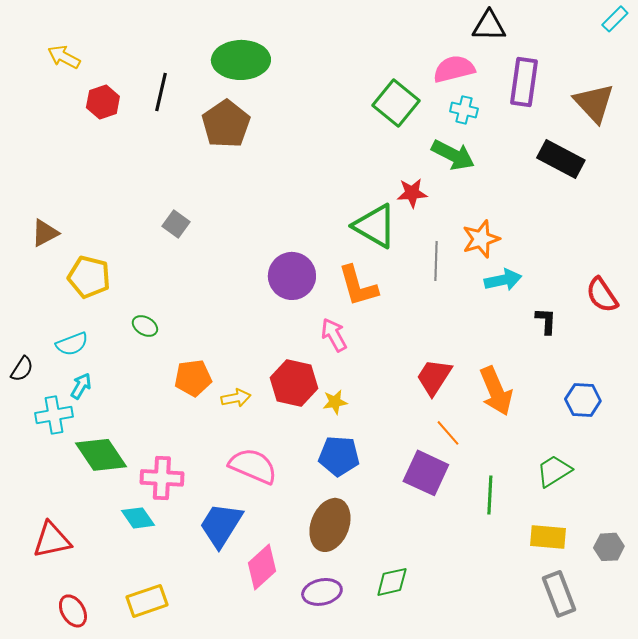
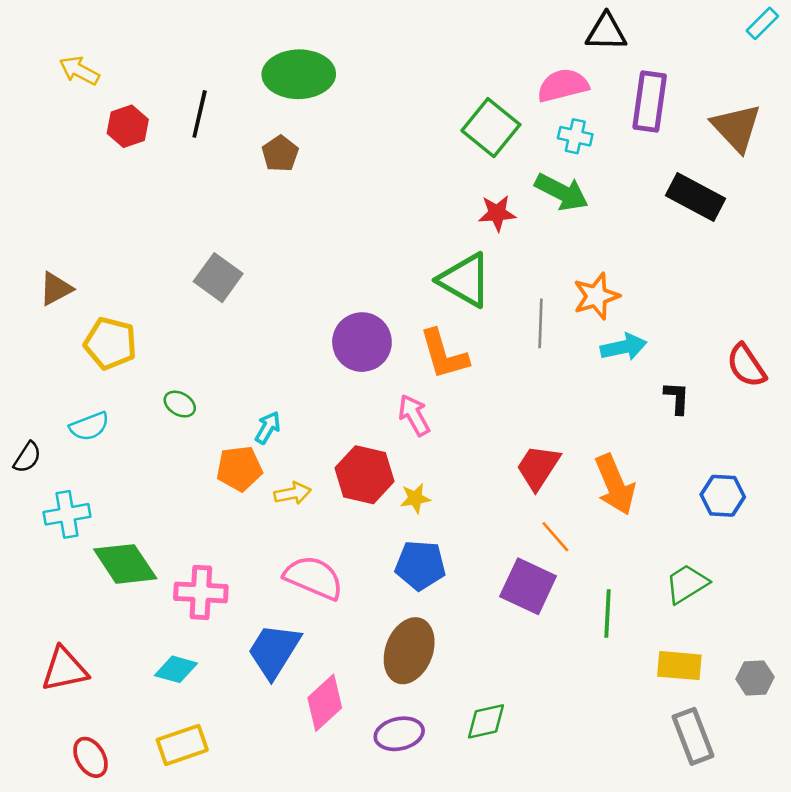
brown pentagon: (226, 124) -> (280, 154), size x0.6
red star: (412, 193) -> (497, 213), moved
gray square: (176, 224) -> (218, 278), size x1.4
cyan arrow: (81, 386) -> (268, 428), moved
cyan diamond: (138, 518) -> (176, 669), moved, turned -40

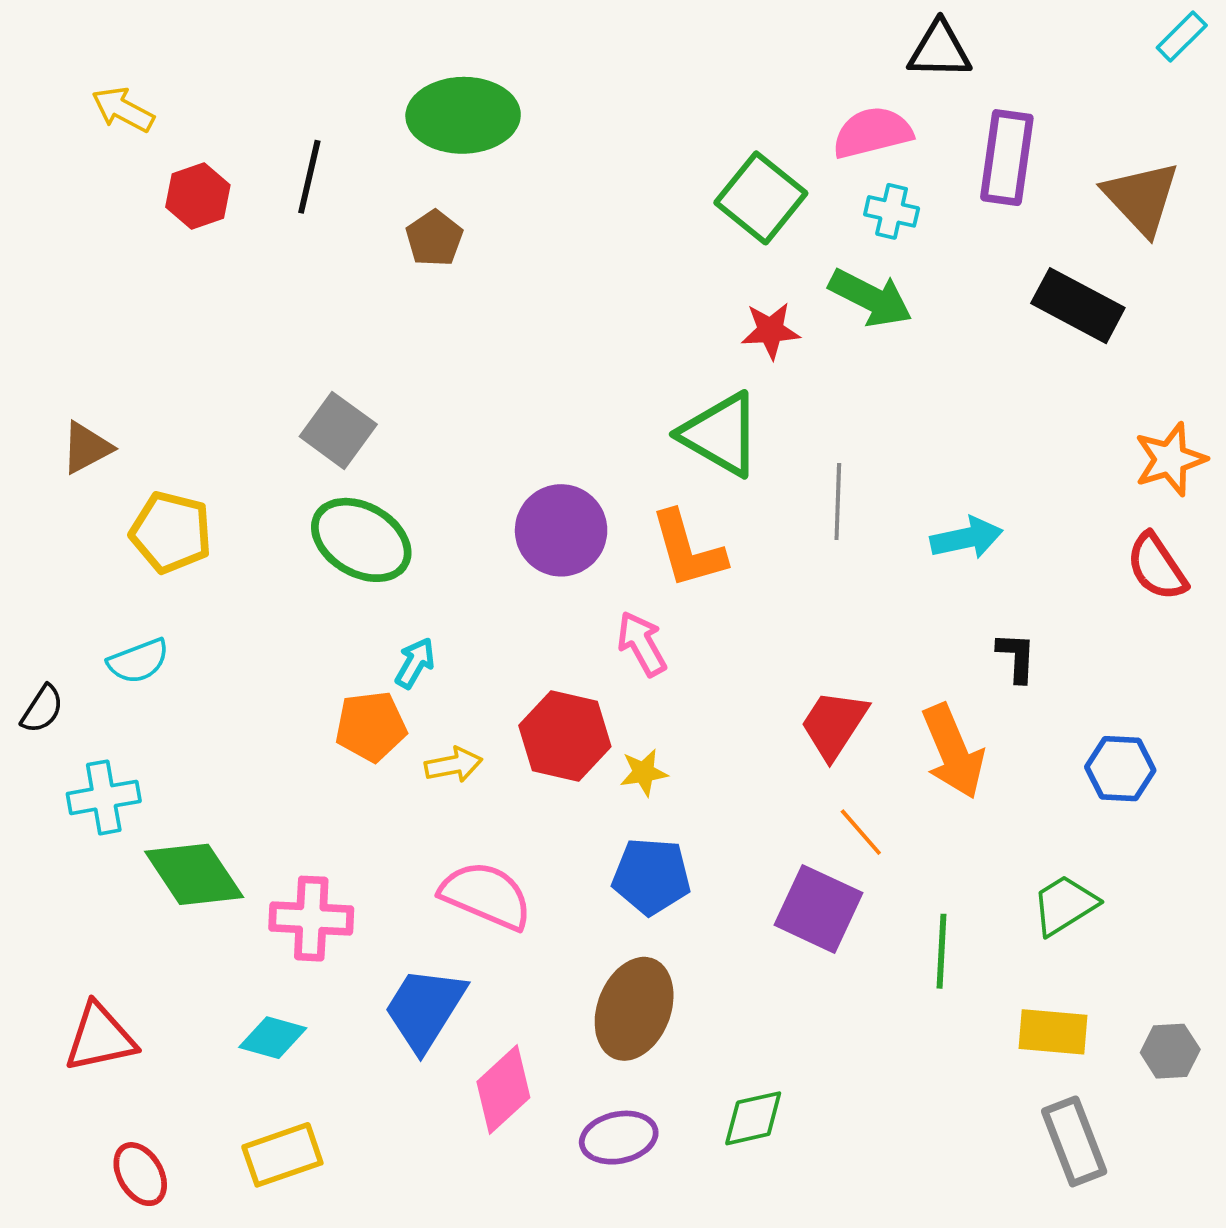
orange star: (596, 296) -> (1170, 459), moved
black L-shape: (677, 398) -> (1016, 657), moved
green ellipse: (180, 404) -> (361, 540), moved, size x2.0

